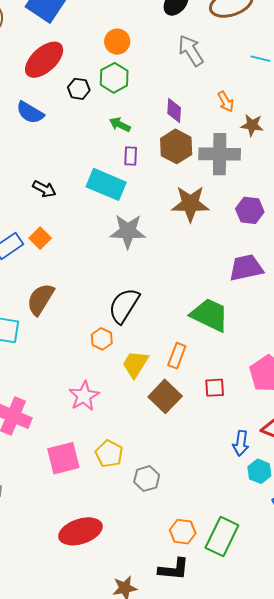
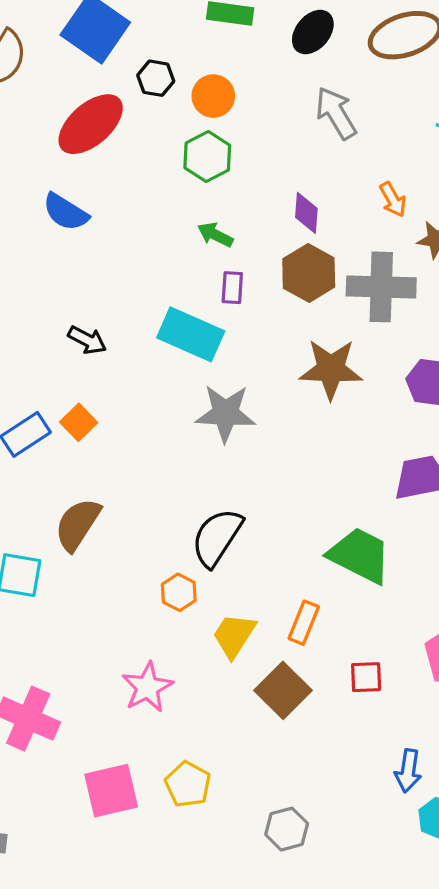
black hexagon: (79, 89) -> (156, 78), moved
gray hexagon: (147, 479) -> (287, 829), moved

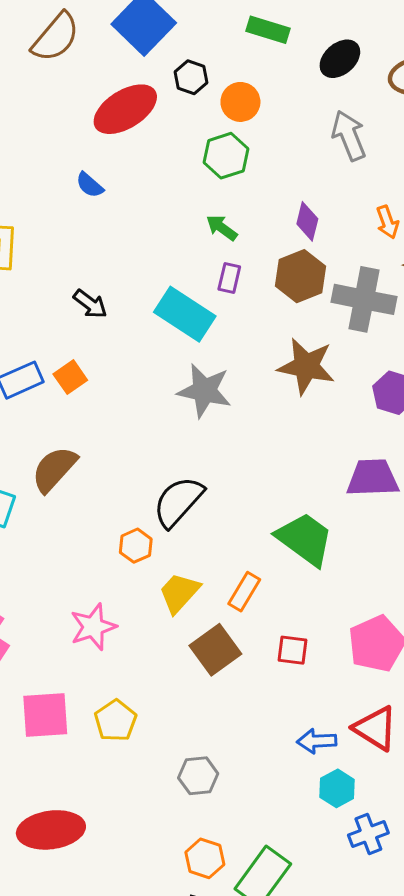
blue semicircle: (66, 212) -> (90, 185), size x0.7
blue arrow: (408, 771) -> (317, 741), turned 69

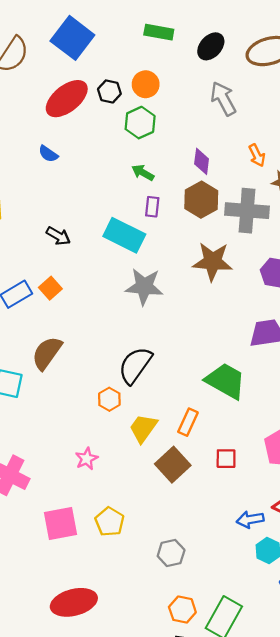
black hexagon: (191, 77) -> (109, 91), moved
pink star: (93, 627) -> (87, 459), size x0.7

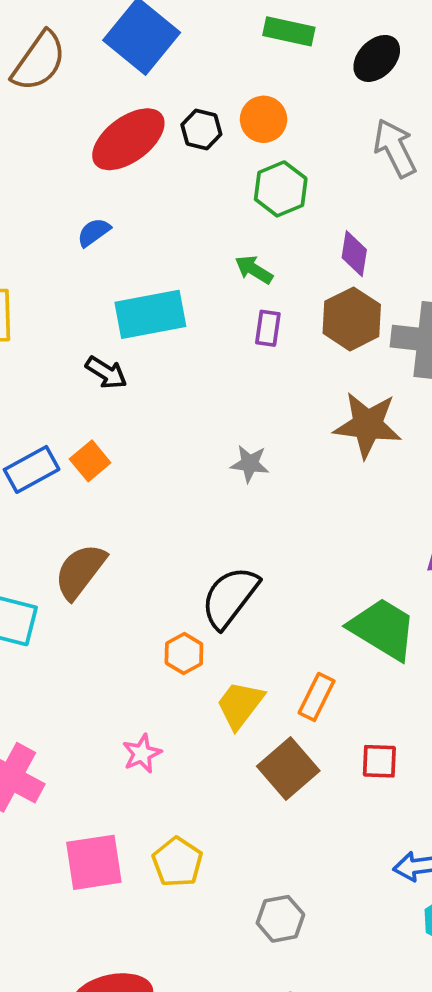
green hexagon: (140, 123) -> (281, 189), moved
blue semicircle: (48, 154) -> (94, 232), turned 108
cyan rectangle: (124, 235) -> (150, 314), moved, turned -39
gray star: (144, 287) -> (250, 464), size x0.6

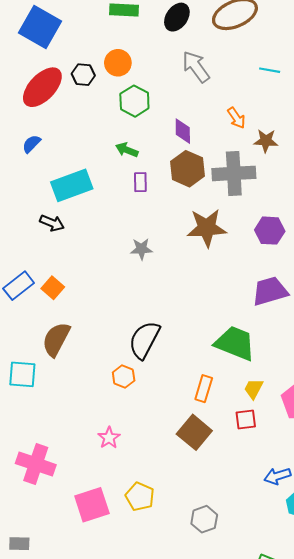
orange square: (90, 461) -> (53, 288), moved
gray star: (250, 464) -> (141, 249), moved
yellow trapezoid: (240, 705) -> (254, 389), moved, size x0.7

